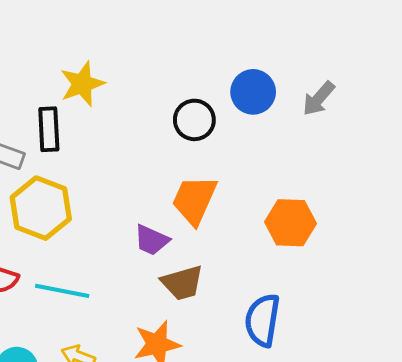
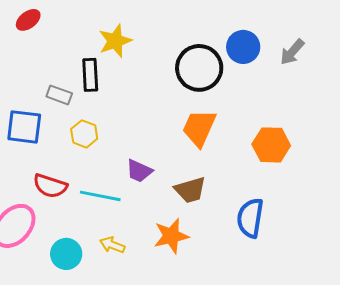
black circle: (194, 120) -> (199, 68), size x1.5
yellow hexagon: (41, 208) -> (84, 134), size x0.6
purple trapezoid: (152, 240) -> (139, 171), moved

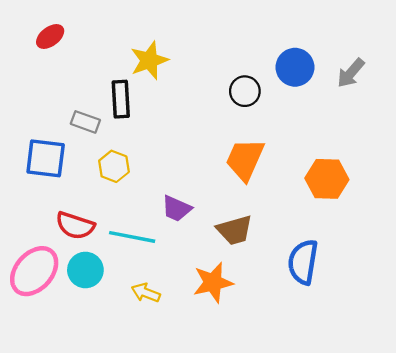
black circle: (199, 68) -> (245, 91), size x0.6
cyan circle: (66, 254) -> (85, 270), moved

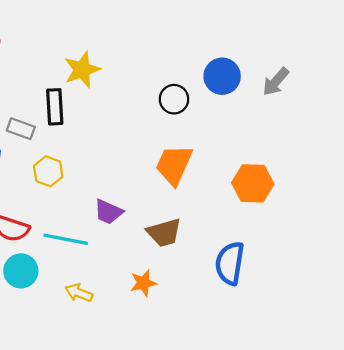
orange star: (213, 283) -> (143, 283), size x0.7

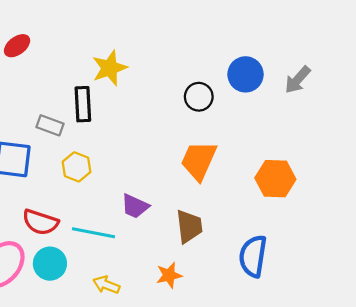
brown trapezoid: (164, 233) -> (189, 226), turned -81

